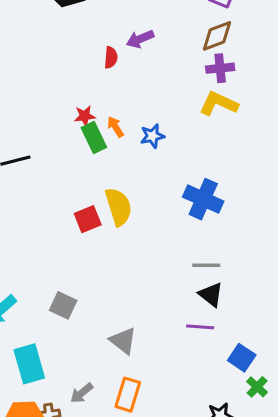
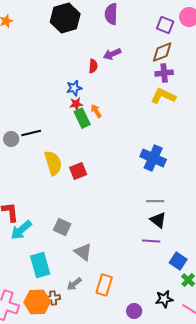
blue star: (152, 136) -> (74, 88), moved
yellow semicircle: (119, 207) -> (53, 163), moved
gray triangle: (123, 341) -> (83, 252), moved

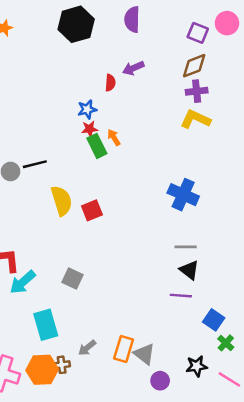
gray triangle: (83, 252) -> (144, 354), moved

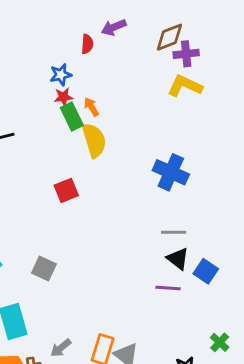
brown diamond: (194, 66) -> (169, 37), moved
yellow semicircle: (62, 201) -> (94, 140), moved
blue square: (214, 320) -> (206, 271), moved

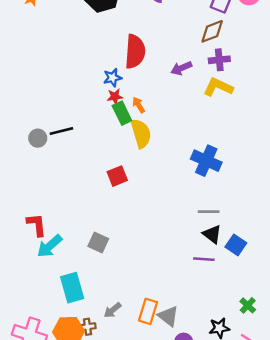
purple arrow: (114, 27) -> (181, 68), moved
brown diamond: (169, 37) -> (212, 31), moved
red semicircle: (87, 44) -> (135, 52), size x2.0

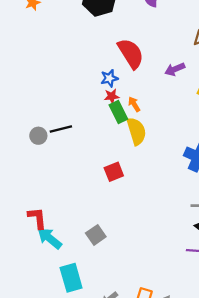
red semicircle: (135, 52) -> (131, 53), turned -36
gray square: (98, 243) -> (96, 235), turned 30
cyan arrow: (50, 246) -> (50, 238), turned 80

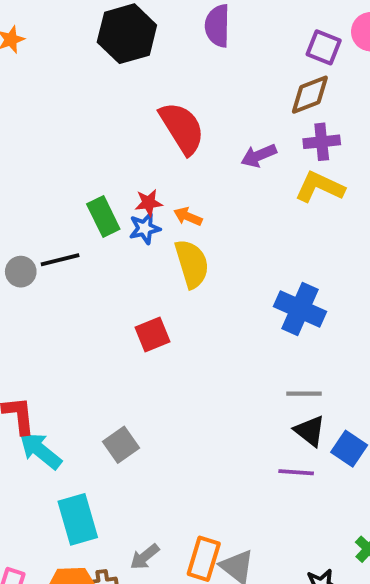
blue star: (109, 78) -> (145, 228), moved
orange arrow: (134, 104) -> (188, 217), turned -35
green rectangle: (118, 112) -> (103, 217), moved

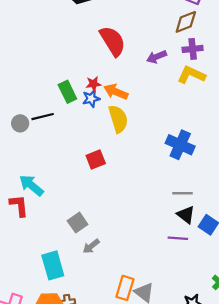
orange arrow: (188, 217) -> (116, 92), size x1.5
cyan arrow: (40, 451) -> (31, 185), moved
gray arrow: (145, 557) -> (91, 246), moved

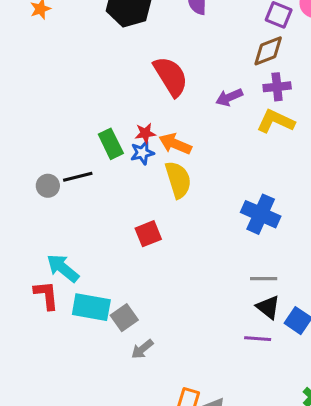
cyan rectangle: (53, 265) -> (91, 307), moved, turned -64

